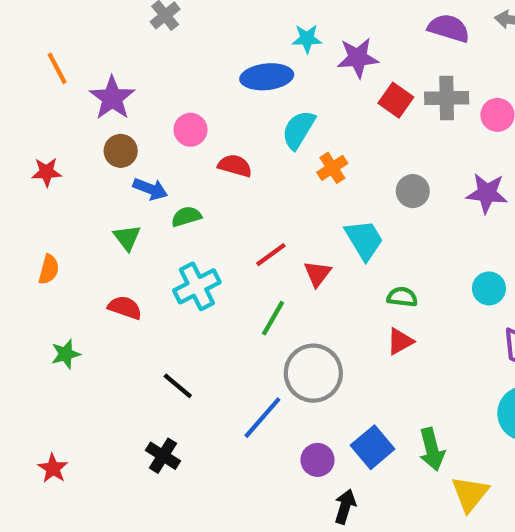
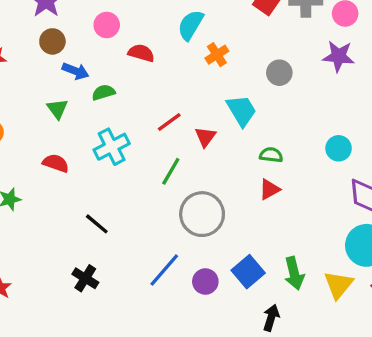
purple star: (487, 193) -> (339, 56), moved
blue line: (262, 418) -> (164, 270), moved
yellow triangle: (470, 494) -> (339, 285), moved
black arrow: (345, 506) -> (271, 318), moved

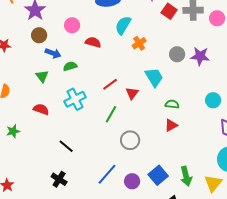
purple star: (339, 56) -> (200, 56), moved
gray circle: (202, 214) -> (130, 140), size x0.7

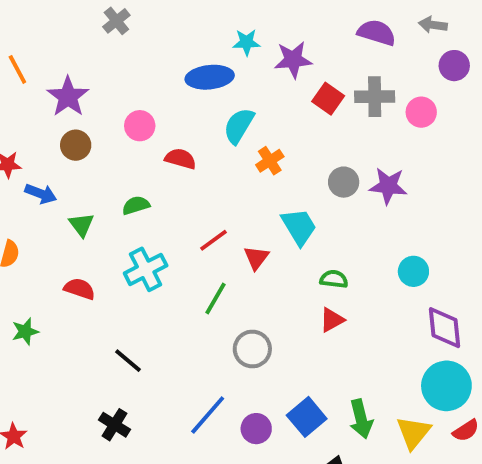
blue arrow: (53, 53) -> (41, 194), moved

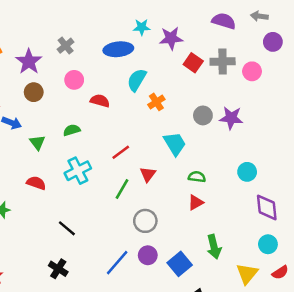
gray cross: (116, 21) -> (66, 46), moved
red triangle: (256, 258) -> (148, 174), moved
cyan circle: (446, 386) -> (268, 244), size x0.6
green arrow: (361, 419) -> (214, 247), moved
purple circle: (256, 429) -> (148, 255), moved

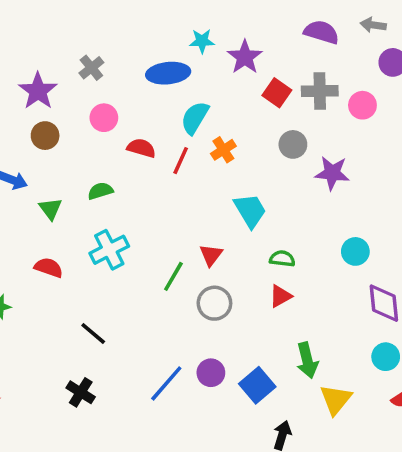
purple star: (171, 38) -> (245, 57), turned -30
gray circle: (203, 115) -> (293, 144), moved
red line: (121, 152) -> (181, 161), moved, turned -30
gray circle: (145, 221) -> (214, 303), moved
yellow triangle: (247, 274) -> (336, 399), moved

